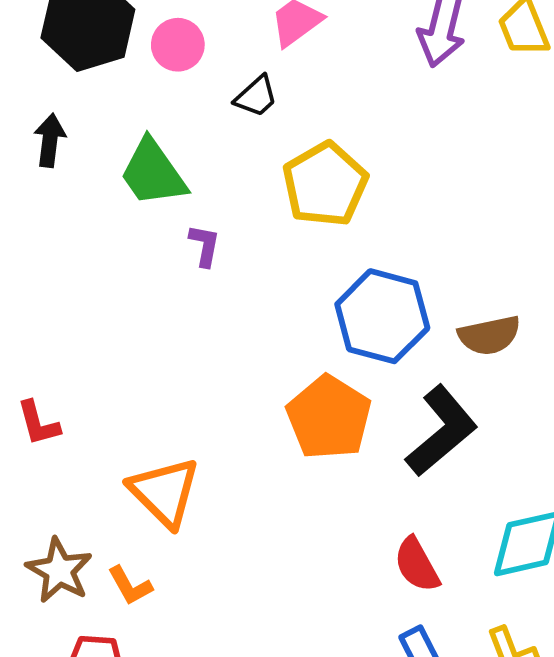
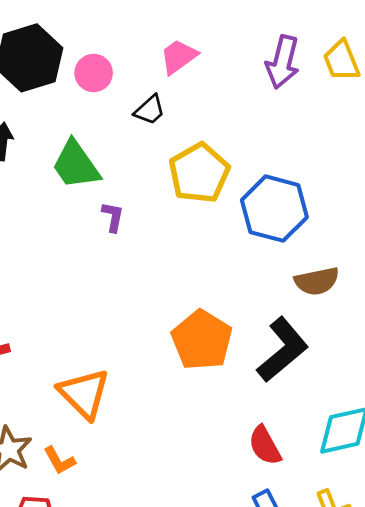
blue hexagon: (382, 316) -> (274, 209), moved

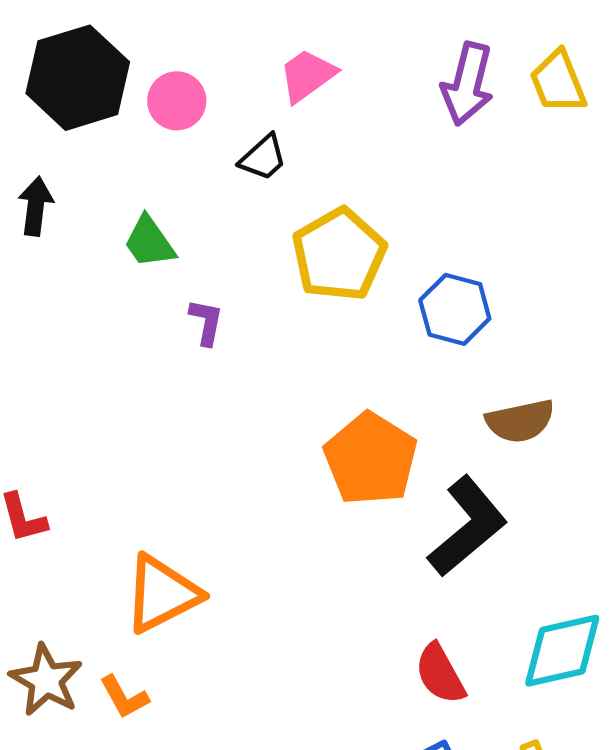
green trapezoid: (76, 165) -> (149, 242), size x0.7
blue hexagon: (274, 209) -> (455, 309), size x0.7
orange pentagon: (202, 340) -> (371, 459), moved
orange triangle: (84, 393) -> (162, 594), turned 48

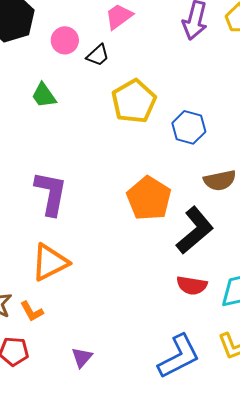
pink circle: (177, 101) -> (65, 40), moved
purple L-shape: (206, 322) -> (51, 193), moved, size x2.0
red semicircle: (440, 674) -> (192, 285), moved, turned -52

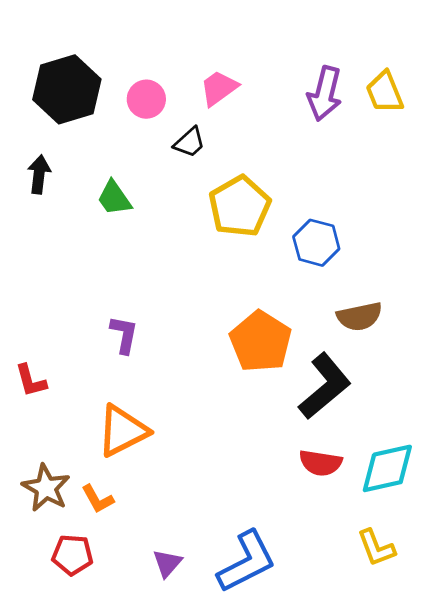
pink circle: (65, 40) -> (146, 99), moved
purple L-shape: (51, 193) -> (124, 335), size x0.6
blue L-shape: (179, 356) -> (247, 562), moved

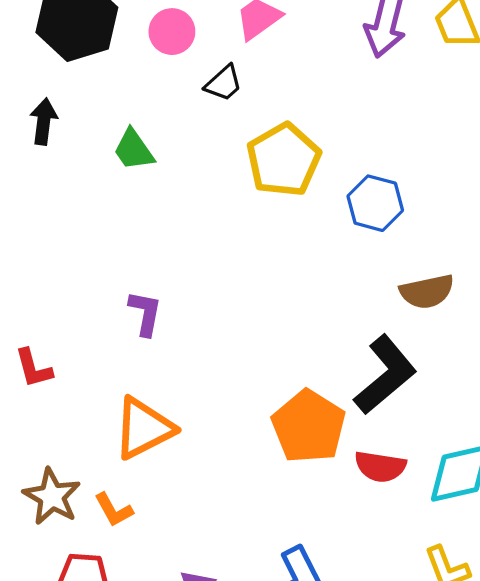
orange pentagon: (261, 342) -> (309, 427), moved

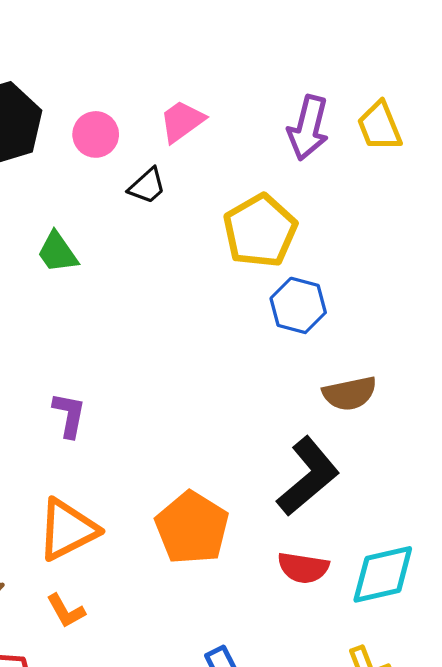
yellow pentagon: (284, 160) -> (260, 231), moved
orange pentagon: (309, 427) -> (192, 528), moved
orange L-shape: (114, 510) -> (66, 611), moved

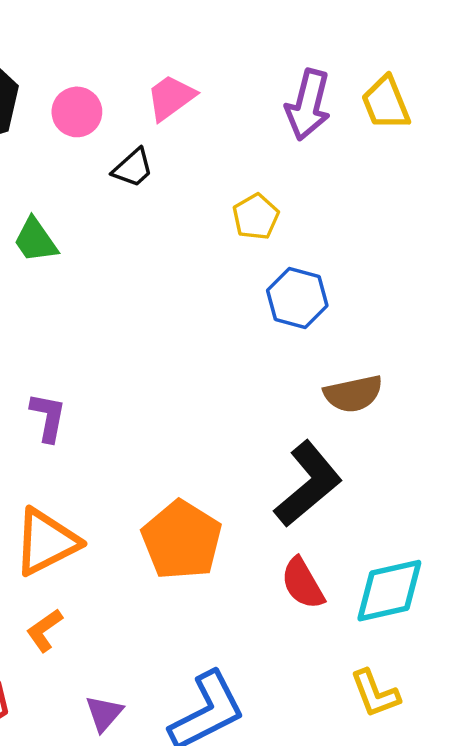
yellow pentagon: (260, 231) -> (256, 217), size x0.6
red semicircle: (303, 568) -> (303, 583), turned 51
orange L-shape: (66, 611) -> (44, 630), turned 84

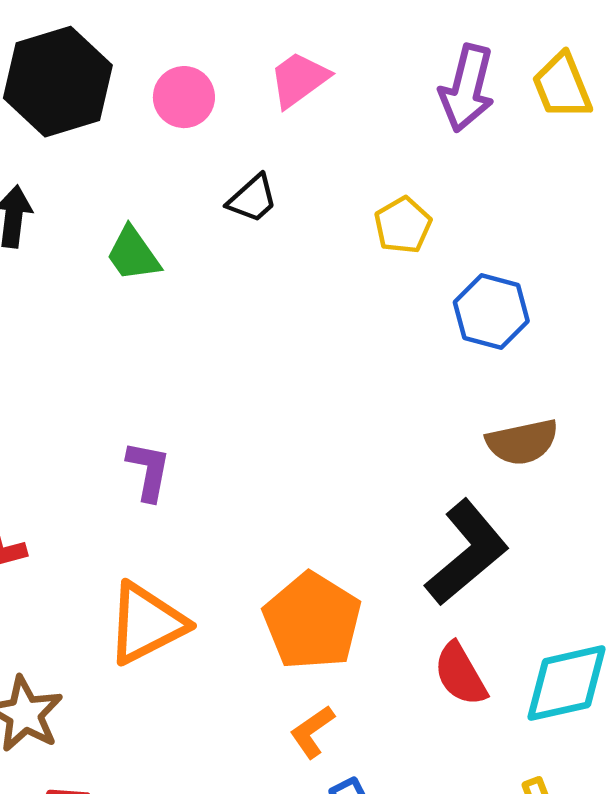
black trapezoid: (133, 168) -> (252, 199), moved
blue hexagon: (297, 298) -> (491, 312), moved
orange L-shape: (44, 630) -> (312, 732), moved

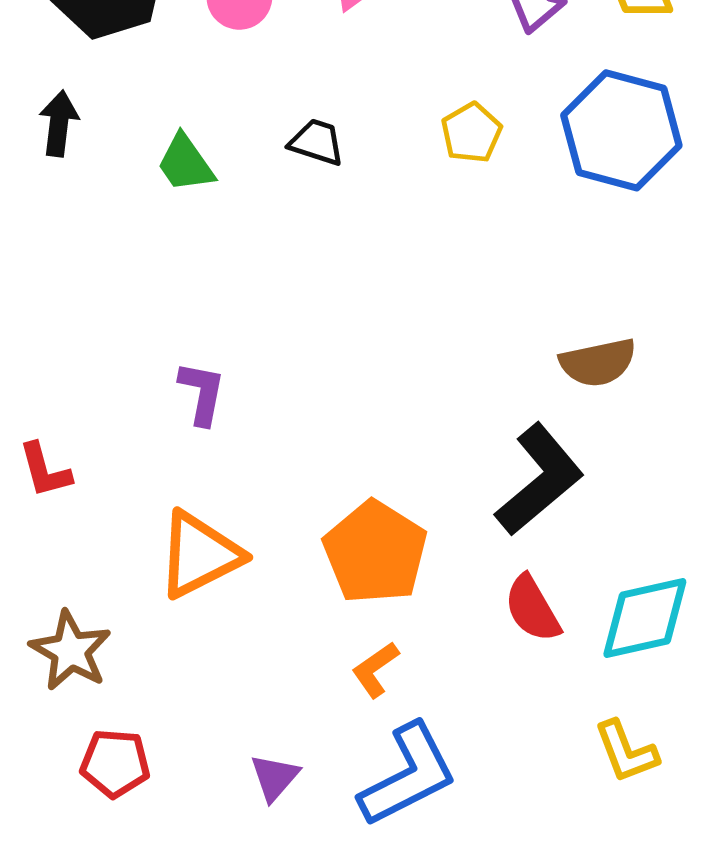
black trapezoid: (252, 199) -> (317, 142), moved, turned -120
blue hexagon: (491, 312) -> (621, 130), moved, size x1.5

